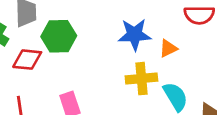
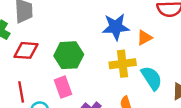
green hexagon: (59, 36) -> (69, 55), moved

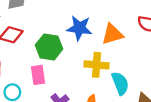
blue star: (116, 27) -> (79, 28), moved
orange triangle: (144, 38) -> (112, 34), moved, size x1.5

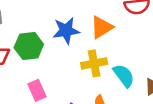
green hexagon: (49, 47) -> (29, 46), moved

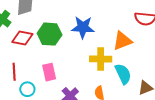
orange triangle: (102, 27) -> (122, 41), moved

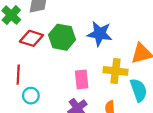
pink rectangle: (49, 72) -> (82, 79), moved

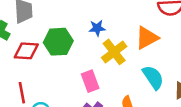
blue star: (100, 34) -> (97, 28), size x0.6
yellow cross: (116, 71) -> (114, 52), moved, turned -30

